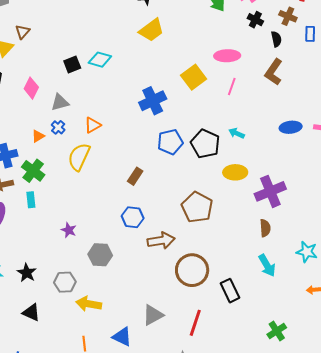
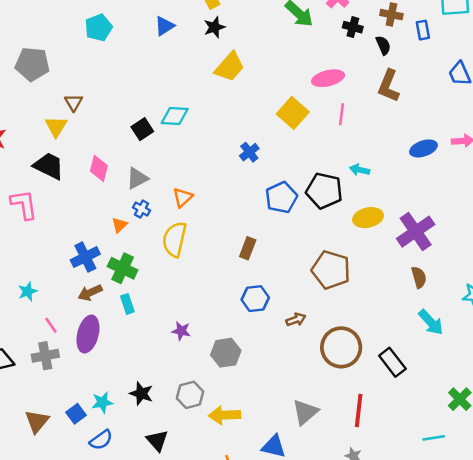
blue cross: (153, 101) -> (249, 152), size x0.6
brown arrow: (161, 241) -> (296, 320), size x0.6
black triangle: (31, 312) -> (157, 441), turned 36

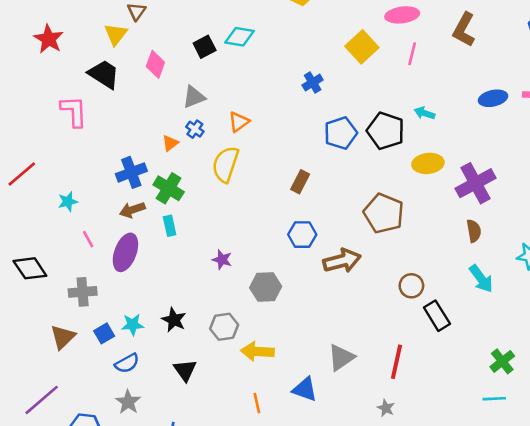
pink diamond: (99, 168) -> (155, 64), moved
brown arrow: (296, 320) -> (342, 261), size x1.8
brown circle: (341, 347) -> (411, 286), moved, size x0.6
gray cross: (45, 356) -> (83, 292), moved
cyan line: (434, 438) -> (494, 399), moved

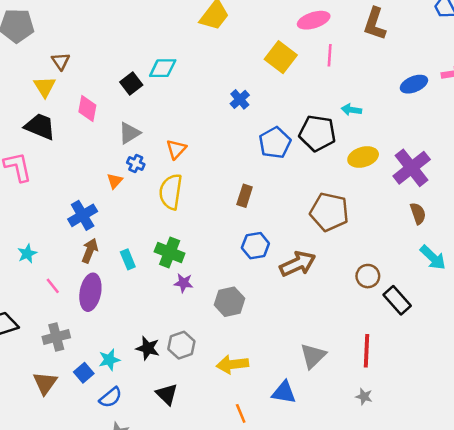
green cross: (169, 188) -> (170, 252), moved
brown arrow: (132, 210) -> (90, 251), turned 140
gray hexagon: (224, 327) -> (181, 345), moved

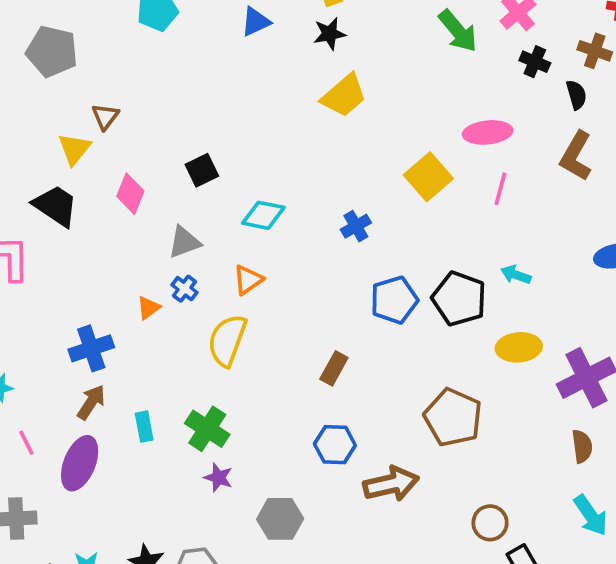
cyan diamond: (163, 68) -> (263, 215), moved

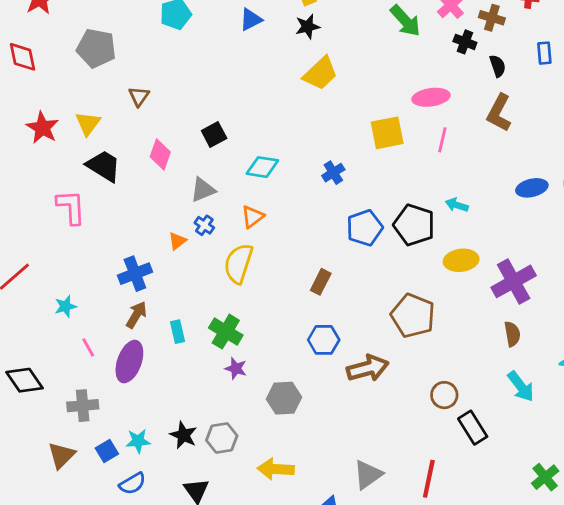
brown cross: (595, 51) -> (492, 18), moved
yellow triangle: (74, 149) -> (88, 123), moved
yellow square: (428, 177) -> (387, 133), turned 32

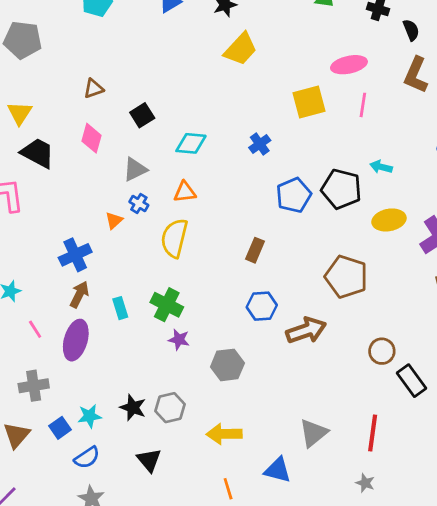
brown triangle: (139, 96) -> (93, 89), moved, turned 40
orange triangle: (253, 217) -> (185, 192), turned 35

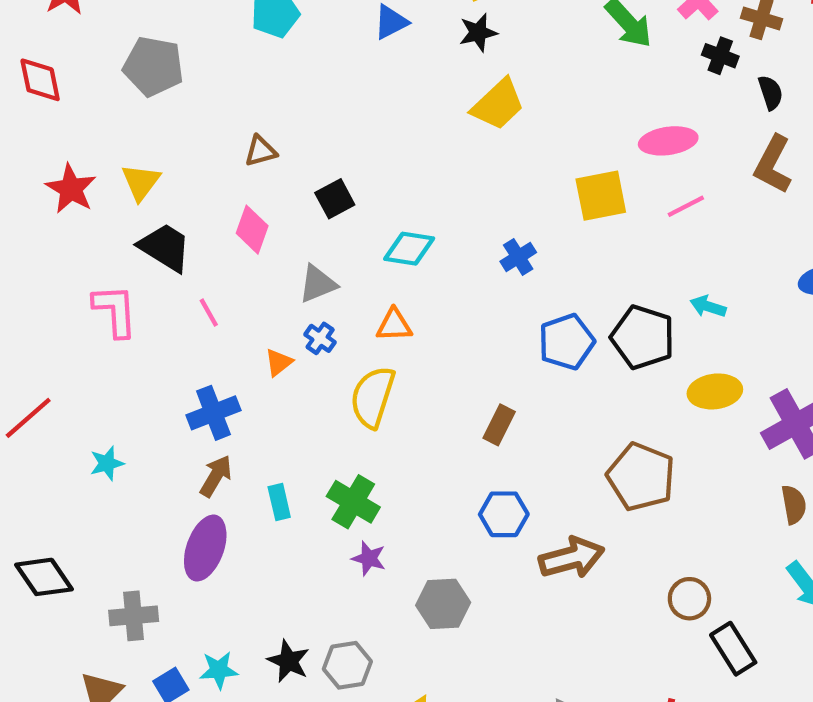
pink line: (363, 105) -> (686, 206), turned 50
pink line: (35, 329) -> (209, 313), moved

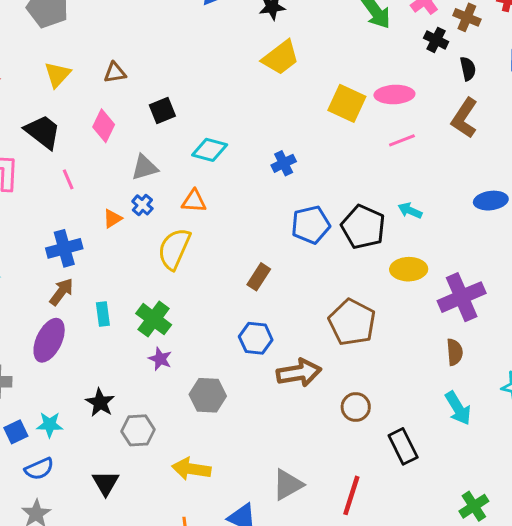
yellow triangle: (141, 182) -> (58, 74), moved
yellow square: (601, 196) -> (347, 103), moved, turned 30
brown circle: (689, 599) -> (356, 407), moved
black star: (288, 661) -> (100, 403), moved

